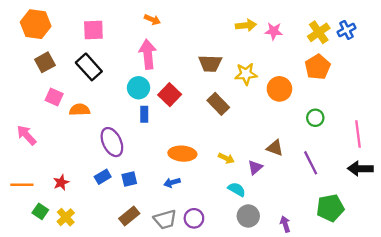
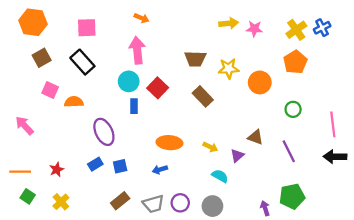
green pentagon: (330, 208) -> (292, 196), moved
green square: (40, 211) -> (28, 196), moved
gray circle: (248, 216) -> (212, 206), moved

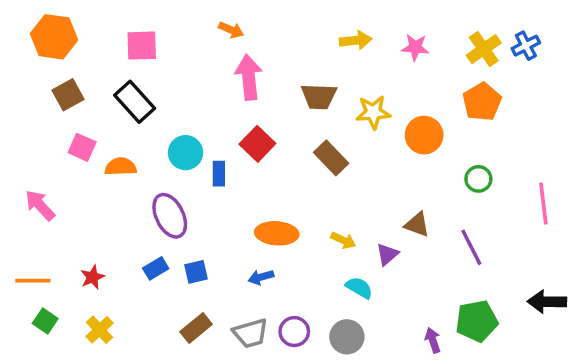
yellow arrow: (229, 23) -> (356, 40), moved
pink arrow: (137, 50) -> (249, 77), moved
cyan circle: (129, 81) -> (186, 153), moved
black arrow: (335, 157) -> (547, 302), moved

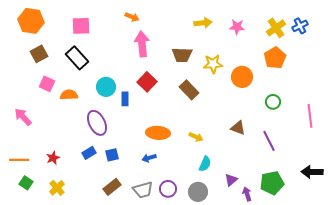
purple triangle: (387, 254) -> (231, 180), moved
cyan semicircle: (359, 288) -> (205, 164), turned 84

